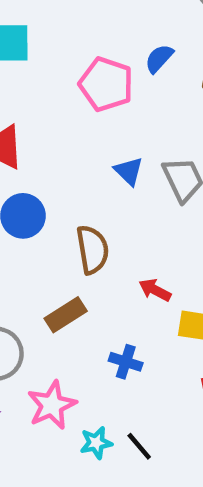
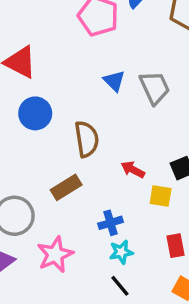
blue cross: (126, 362) -> (110, 223), turned -35
cyan star: (96, 443) -> (121, 252), moved

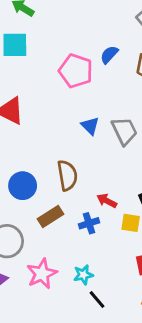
blue circle: (35, 113) -> (23, 186), moved
blue cross: (110, 223) -> (89, 223), moved
cyan star: (121, 252) -> (83, 275), moved

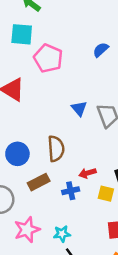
pink pentagon: (76, 71) -> (48, 58), moved
red arrow: (107, 201) -> (87, 173), turned -49

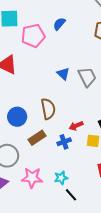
blue semicircle: (101, 50) -> (59, 24), moved
pink pentagon: (48, 58) -> (33, 36), turned -30
pink star: (27, 230) -> (32, 178), turned 30

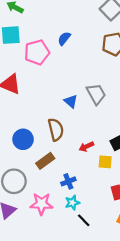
blue triangle: (63, 74) -> (71, 101), moved
blue cross: (64, 142) -> (68, 181), moved

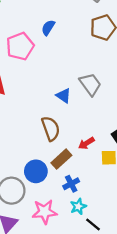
blue circle: (23, 139) -> (36, 171), moved
brown rectangle: (45, 161) -> (61, 159), moved

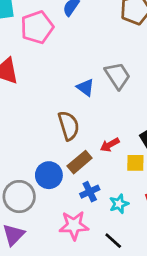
cyan star: (78, 207) -> (119, 204), moved
pink star: (44, 212) -> (74, 225), moved

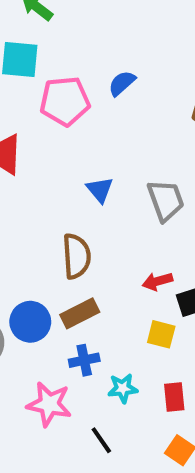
blue triangle: (85, 88) -> (100, 190), moved
red arrow: (110, 145) -> (157, 281), moved

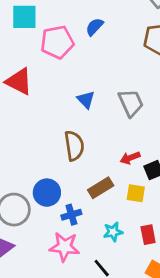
brown rectangle: (80, 313) -> (101, 188), moved
blue cross: (84, 360) -> (71, 215), moved

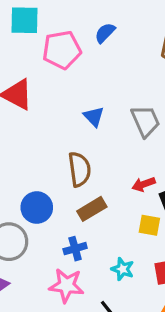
brown rectangle: (101, 188) -> (92, 209), moved
blue circle: (47, 193) -> (37, 208), moved
cyan star: (113, 232) -> (123, 269), turned 30

